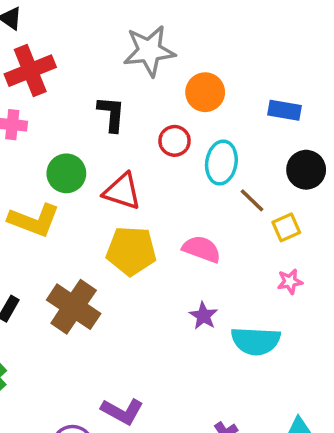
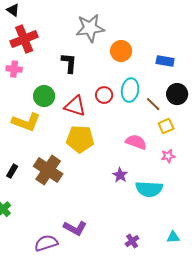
red circle: (175, 141) -> (104, 95), moved
brown line: (252, 200) -> (153, 104), moved
pink semicircle: (202, 249) -> (136, 142), moved

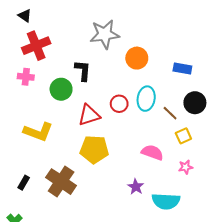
green circle: (44, 96) -> (61, 89), moved
red triangle: (75, 106) -> (89, 115), turned -35

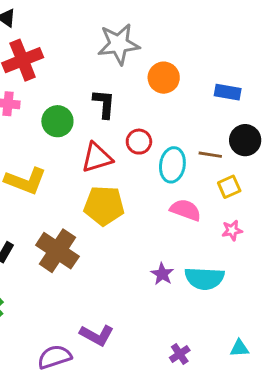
black L-shape: (83, 71) -> (104, 104), moved
cyan ellipse: (146, 99) -> (172, 165), moved
brown line: (170, 113) -> (210, 155), turned -35
purple star: (136, 187) -> (162, 274), moved

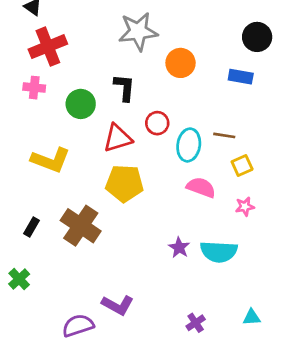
black circle: (245, 140) -> (257, 37), moved

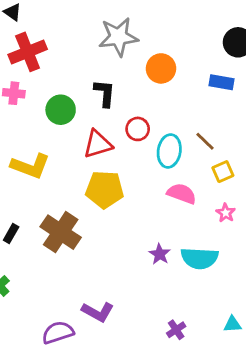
brown line: (224, 135) -> (205, 141), turned 35
pink star: (245, 207) -> (226, 213), turned -30

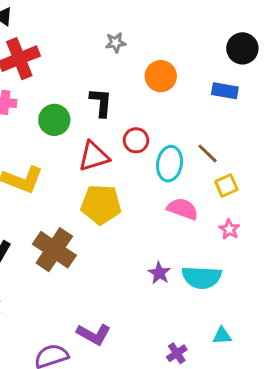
gray star: (118, 37) -> (116, 43), size x0.5
cyan triangle: (232, 324) -> (222, 336), moved

